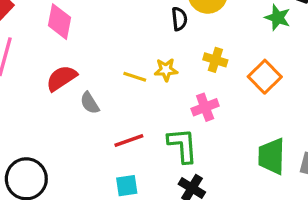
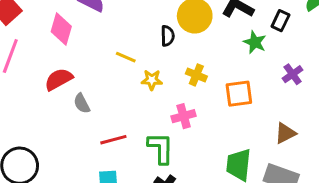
yellow line: (135, 77) -> (126, 57), moved
orange square: (265, 77) -> (239, 94), turned 32

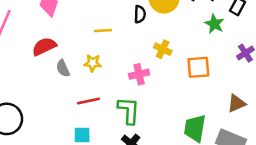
yellow line: (126, 57) -> (103, 31), turned -30
yellow star: (152, 80) -> (93, 63), moved
pink cross: (184, 116) -> (139, 74), moved

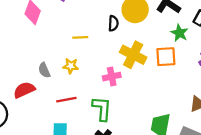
red semicircle: (44, 46) -> (24, 90), moved
yellow cross: (163, 49) -> (133, 55), size x1.6
orange square: (198, 67) -> (166, 57), moved

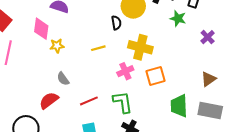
yellow line: (80, 37) -> (98, 48), moved
orange square: (166, 57) -> (155, 76), moved
yellow star: (71, 66) -> (57, 46), moved

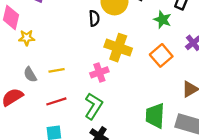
yellow line: (98, 48) -> (57, 70), moved
orange square: (155, 76) -> (161, 55), moved, turned -30
green L-shape: (123, 102) -> (93, 106), turned 35

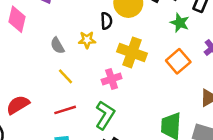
yellow star: (27, 38) -> (87, 40), moved
yellow line: (57, 70) -> (66, 76), turned 56
gray semicircle: (30, 75) -> (57, 46), moved

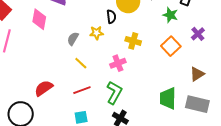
gray semicircle: (57, 46) -> (73, 39), turned 64
yellow cross: (132, 52) -> (133, 41), size x0.7

